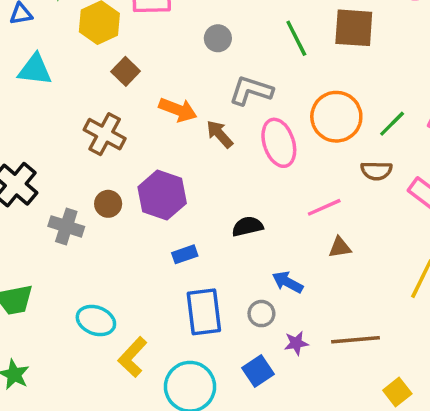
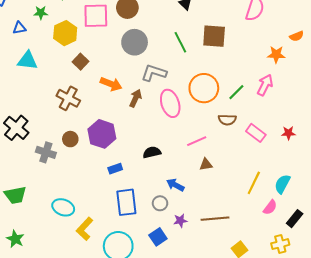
gray circle: (218, 38) -> (135, 42), size x1.6
brown arrow: (220, 134) -> (136, 98), turned 66

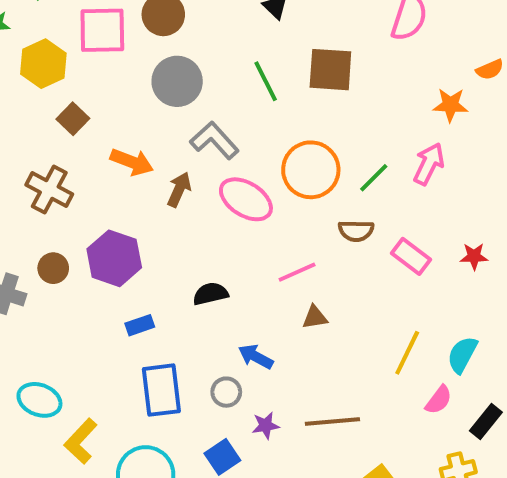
gray L-shape: (154, 73) -> (214, 140), turned 30
pink ellipse: (170, 103) -> (246, 199), turned -40

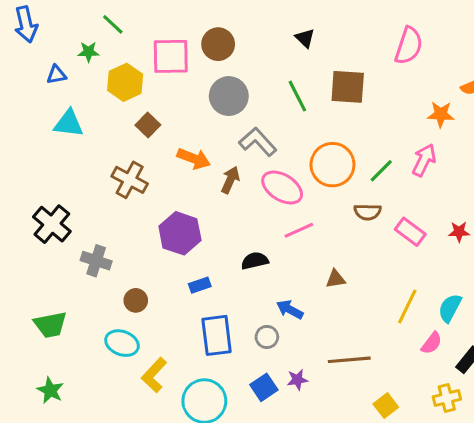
brown circle: (53, 268) -> (136, 300), moved
pink line: (297, 272) -> (299, 230), moved
purple star: (266, 425) -> (297, 380), moved

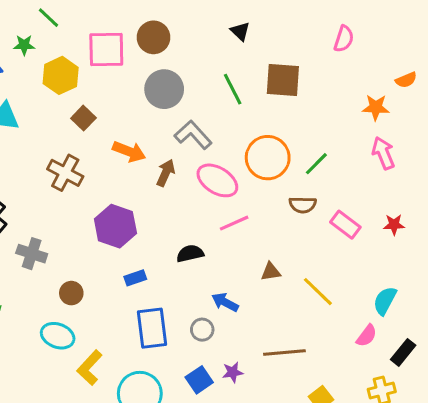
pink semicircle: (409, 46) -> (344, 39), size x0.7
pink arrow: (424, 160) -> (383, 153), moved, turned -48
yellow line: (407, 306) -> (318, 292), moved, turned -72

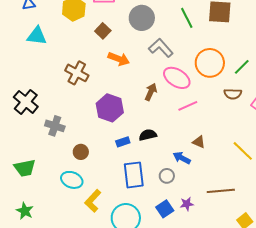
brown square: (83, 118) -> (103, 31), moved
brown arrow: (166, 173) -> (151, 92), moved
black semicircle: (190, 254) -> (148, 135), moved
brown triangle: (271, 272) -> (199, 142), moved, turned 32

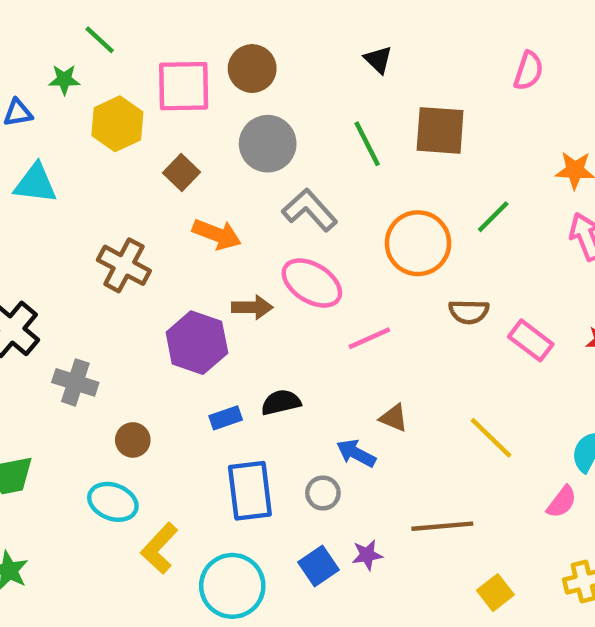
green line: (242, 67) -> (493, 217), moved
pink ellipse: (177, 78) -> (312, 283), moved
brown arrow: (151, 92) -> (252, 307), moved, turned 66

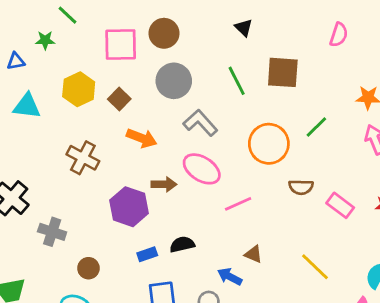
yellow hexagon: (117, 124) -> (79, 89), moved

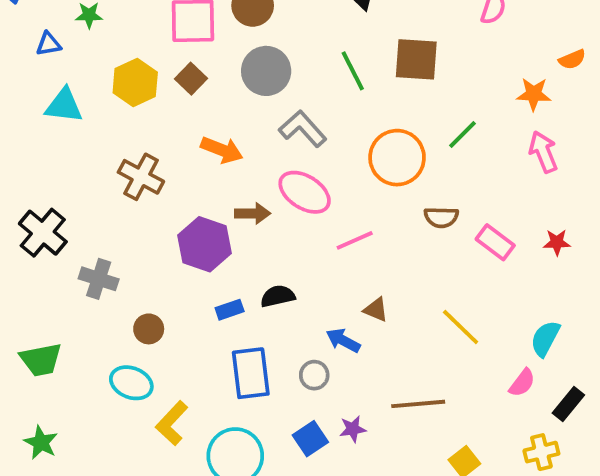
brown square: (119, 99) -> (191, 79), moved

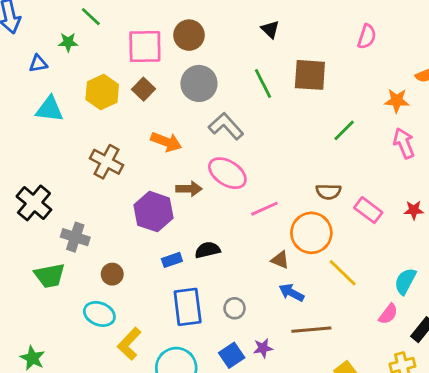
orange circle: (397, 158) -> (311, 233), moved
blue arrow: (343, 340) -> (291, 293), moved
green trapezoid: (41, 360) -> (50, 276), moved

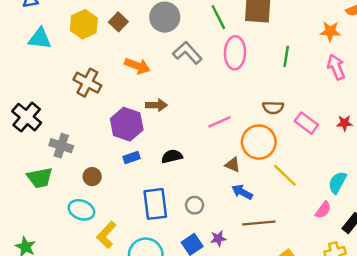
green line: (344, 130) -> (286, 56), turned -36
pink ellipse: (227, 173) -> (235, 53), moved, turned 60
blue rectangle: (172, 260) -> (131, 158), moved

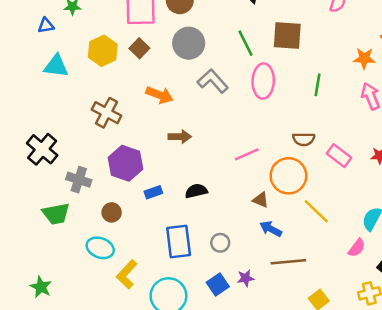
purple hexagon: (127, 124) -> (125, 163), moved

